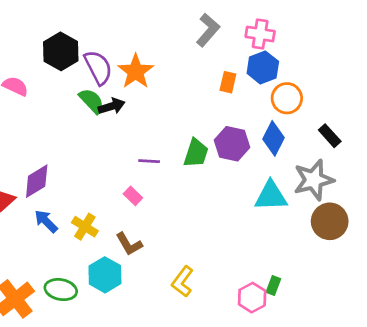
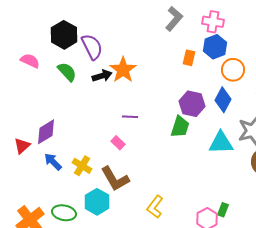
orange star: (136, 71) -> (123, 70), moved
green semicircle: (92, 101) -> (67, 72), moved
green trapezoid: (196, 153) -> (180, 127), moved
brown L-shape: (129, 244) -> (115, 179), size x1.4

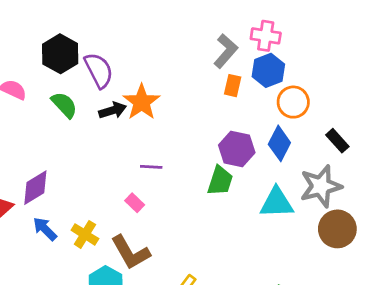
gray L-shape: (174, 19) -> (226, 51), moved

